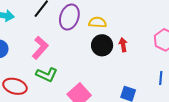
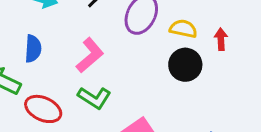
red arrow: (123, 45) -> (221, 39), moved

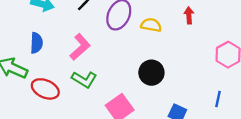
red arrow: (221, 39) -> (189, 15), moved
black circle: (185, 65) -> (151, 73), moved

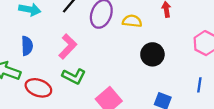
black circle: (151, 73) -> (152, 54), moved

